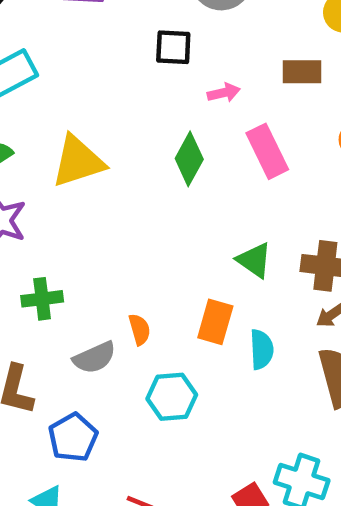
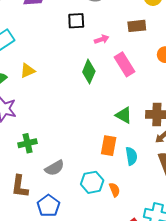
yellow triangle: (78, 161) -> (28, 71), moved, size x0.6
orange semicircle: (139, 329) -> (115, 190), moved

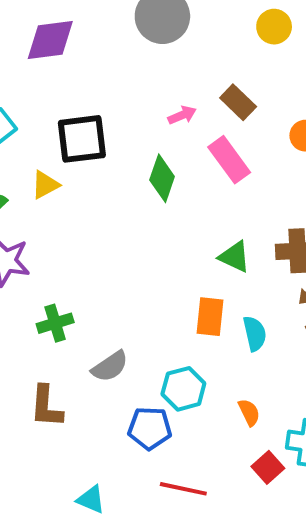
black square: (76, 21) -> (82, 139), moved, size x1.5
brown rectangle: (137, 26) -> (238, 102), moved, turned 54
orange semicircle: (115, 190) -> (249, 412), moved
blue pentagon: (48, 206) -> (150, 428), moved, turned -30

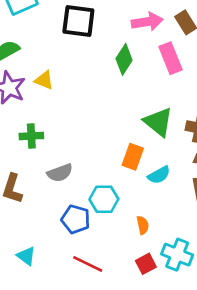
pink arrow: (182, 115) -> (147, 22), size x1.6
yellow triangle: (45, 185) -> (44, 80), moved, turned 36
green triangle: (235, 257) -> (158, 122), size x1.4
cyan semicircle: (255, 334) -> (159, 175), turned 60

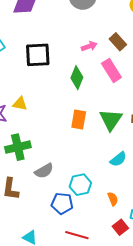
pink arrow: (147, 22) -> (89, 46), size x0.7
green triangle: (158, 122) -> (111, 120), turned 35
green cross: (31, 136) -> (18, 147), size x1.4
orange rectangle: (133, 157) -> (79, 120), moved

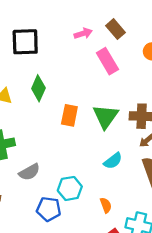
green diamond: (77, 78) -> (38, 88), moved

